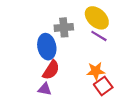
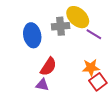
yellow ellipse: (97, 18) -> (78, 17), moved
blue ellipse: (47, 47) -> (32, 35), moved

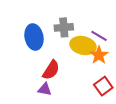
yellow ellipse: (78, 17) -> (83, 46), moved, turned -30
orange star: (91, 68) -> (99, 55), moved, turned -30

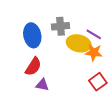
orange star: (99, 55) -> (94, 52), turned -30
red semicircle: (51, 70) -> (33, 67), moved

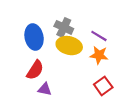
gray cross: (61, 26) -> (64, 27), turned 30
yellow ellipse: (79, 43) -> (69, 46), moved

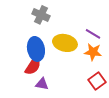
gray cross: (64, 27) -> (41, 15), moved
blue ellipse: (34, 37) -> (36, 49), moved

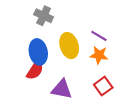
yellow ellipse: (65, 43) -> (69, 46), turned 60
purple triangle: (42, 84) -> (62, 89), moved, size x1.5

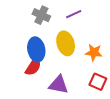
purple line: (99, 36) -> (74, 14), moved, turned -56
red square: (103, 86) -> (98, 82), turned -30

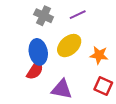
yellow ellipse: (66, 43) -> (69, 46), turned 65

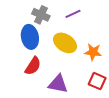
yellow ellipse: (69, 46) -> (65, 43), turned 75
blue ellipse: (38, 52) -> (30, 37), moved

